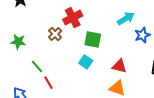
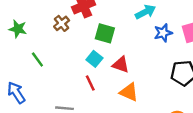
red triangle: (119, 66) -> (121, 65), moved
red line: (49, 83) -> (90, 83), moved

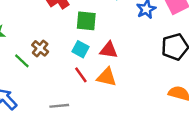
brown cross: (62, 23) -> (40, 48), moved
orange triangle: (129, 92) -> (107, 77), moved

